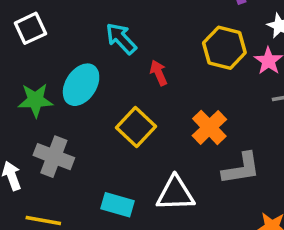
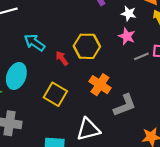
yellow hexagon: (224, 48) -> (87, 46), moved

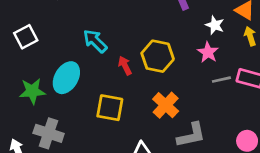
yellow square: (55, 94) -> (110, 108), turned -30

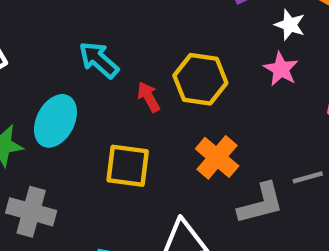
gray line: (221, 80) -> (308, 177), moved

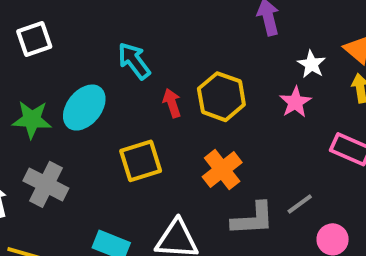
yellow square: (128, 166) -> (141, 161), turned -36
gray line: (308, 177) -> (300, 204), turned -32

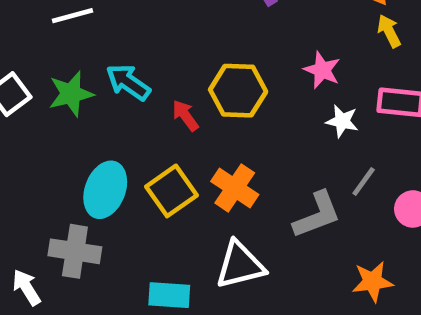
white star: (311, 64) -> (342, 121), moved
cyan ellipse: (84, 108) -> (105, 190), moved
green star: (32, 120) -> (71, 94), moved
orange cross: (222, 170) -> (235, 188), moved

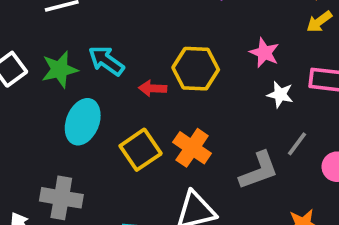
yellow arrow: (389, 31) -> (319, 22), turned -100
red arrow: (185, 116) -> (153, 88), turned -52
cyan ellipse: (105, 190) -> (83, 122), moved

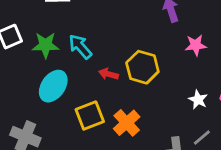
pink star: (264, 53) -> (196, 45), moved, turned 30

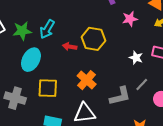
cyan arrow: (80, 47) -> (47, 29), turned -102
yellow square: (90, 116) -> (48, 88), moved, turned 30

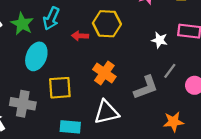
green star: (22, 31) -> (22, 24), turned -30

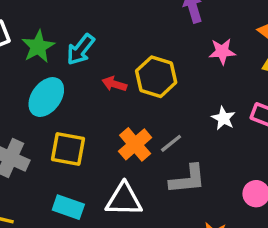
gray line: (170, 71) -> (171, 143), moved

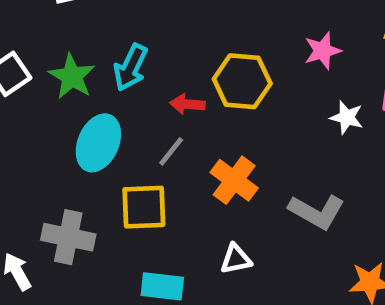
pink star: (222, 51) -> (322, 51), moved
gray line: (171, 143) -> (171, 151), moved
gray L-shape: (188, 179) -> (317, 212), turned 48
white triangle: (124, 200) -> (236, 259), size x0.6

